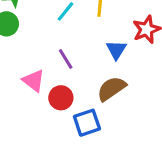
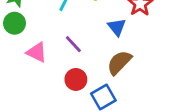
pink triangle: (34, 81) -> (37, 52), moved

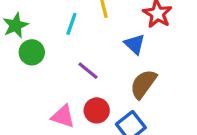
green circle: (15, 23) -> (32, 52), moved
pink triangle: (37, 52) -> (63, 116), moved

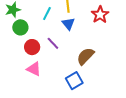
blue triangle: (135, 44) -> (68, 24), moved
red circle: (97, 110) -> (32, 47), moved

